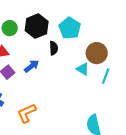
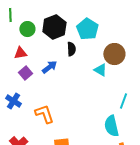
cyan line: (106, 76) -> (123, 101), moved
orange L-shape: (27, 113) -> (44, 114), turned 95

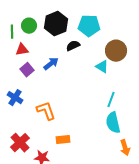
green line: (10, 15) -> (12, 32), moved
cyan pentagon: (87, 29) -> (89, 26), turned -30
black semicircle: (71, 49) -> (73, 46), turned -112
cyan line: (123, 101) -> (111, 100), moved

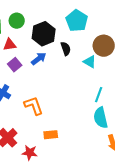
black hexagon: (56, 24) -> (44, 34), moved
cyan pentagon: (89, 26) -> (77, 21), turned 30
black semicircle: (73, 46) -> (66, 49), moved, turned 96

